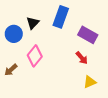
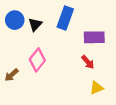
blue circle: (14, 34) -> (15, 20), moved
purple rectangle: (88, 35) -> (94, 37), turned -30

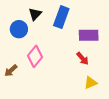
blue circle: (15, 20) -> (19, 29), moved
black triangle: (35, 24) -> (35, 14), moved

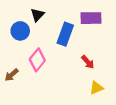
blue rectangle: (61, 17) -> (65, 34), moved
purple rectangle: (89, 35) -> (91, 18), moved

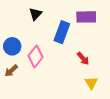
blue circle: (20, 31) -> (12, 46), moved
yellow triangle: (96, 88) -> (91, 83), turned -40

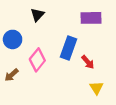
blue rectangle: (62, 32) -> (68, 48), moved
blue circle: (12, 46) -> (13, 39), moved

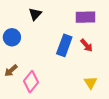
pink diamond: (37, 60) -> (31, 82), moved
red arrow: (88, 62) -> (86, 45), moved

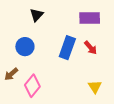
blue circle: (12, 37) -> (25, 47), moved

